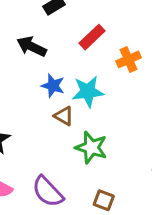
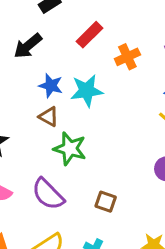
black arrow: (32, 47) -> (28, 46), turned -64
brown triangle: (64, 116) -> (49, 117), moved
green star: (91, 147) -> (70, 149), moved

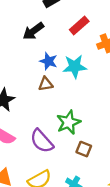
brown triangle: (49, 117) -> (46, 84), turned -42
green star: (70, 149) -> (69, 122), moved, turned 30

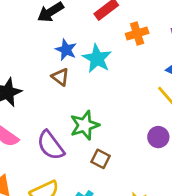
cyan star: (75, 67) -> (97, 58), turned 30
brown triangle: (46, 84) -> (60, 77), turned 42

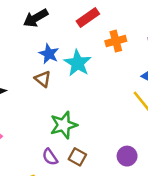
purple circle: (158, 137) -> (127, 156), moved
purple semicircle: (51, 145) -> (50, 157), moved, size x0.6

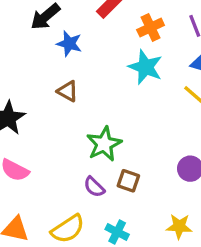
blue star: (49, 54) -> (69, 44), moved
cyan star: (78, 63) -> (145, 67), moved

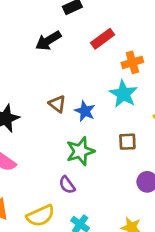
blue star: (69, 44) -> (85, 111), moved
brown square: (128, 181) -> (127, 142), moved, turned -30

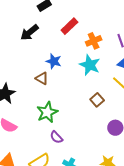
blue star: (85, 111) -> (54, 61), moved
brown square: (127, 142) -> (97, 100), turned -32
green star: (80, 151) -> (47, 112), moved

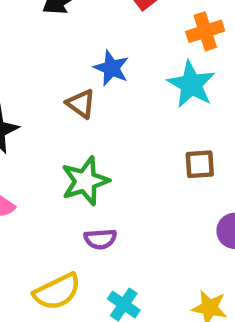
brown square: (97, 100) -> (200, 164), turned 32
purple semicircle: (56, 137) -> (100, 239), turned -56

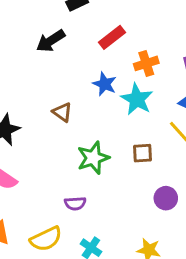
blue star: (111, 68) -> (105, 84), moved
green star: (85, 181) -> (93, 158), moved

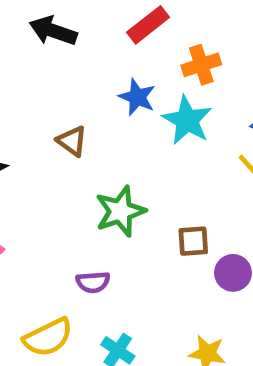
black arrow: (51, 41) -> (53, 31), turned 52
brown square: (143, 153) -> (193, 241), moved

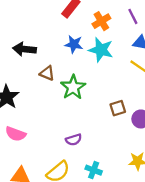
black arrow: (53, 31) -> (24, 49), moved
green star: (120, 211) -> (73, 87), moved

